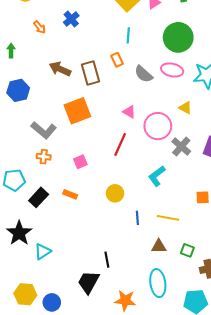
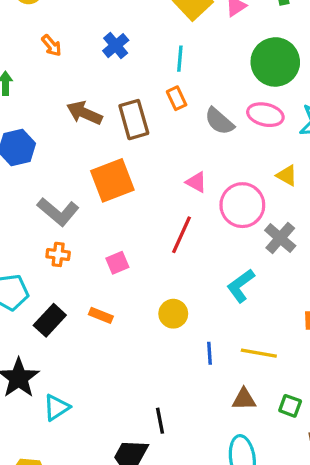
blue cross: (71, 19) -> (116, 46), moved
cyan line: (128, 35) -> (180, 59), moved

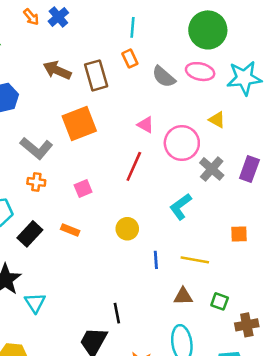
blue cross: (116, 46) -> (58, 17), moved
cyan triangle: (56, 407) -> (35, 303), turned -30

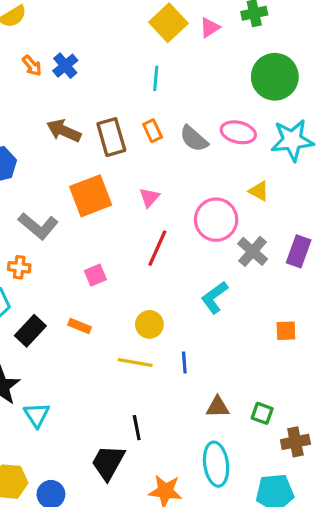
green circle: (208, 30) -> (275, 77), moved
orange rectangle: (130, 59) -> (153, 131), moved
pink triangle: (145, 125) -> (149, 197), moved, turned 42
orange cross: (36, 182) -> (19, 267), moved
yellow line: (195, 260) -> (135, 363), moved

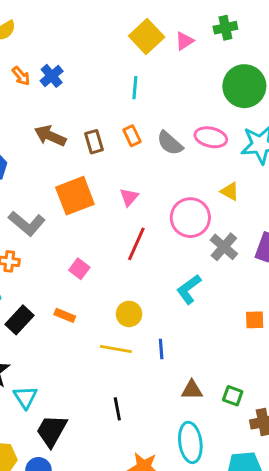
brown rectangle: (111, 137) -> (94, 142), size x0.7
pink square: (95, 275) -> (79, 269), turned -30
black trapezoid: (108, 463) -> (52, 431), moved

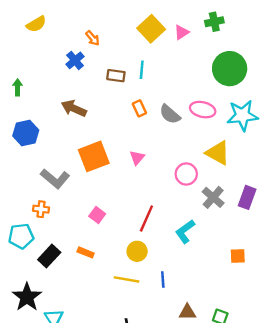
orange arrow: (21, 76) -> (93, 38), moved
brown rectangle: (94, 142) -> (116, 76), moved, turned -66
yellow triangle: (230, 191) -> (218, 153), size x1.6
pink circle: (190, 218) -> (186, 174), size x0.7
red line: (136, 244) -> (146, 219), moved

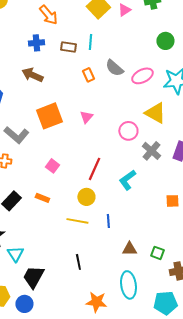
orange arrow: (93, 38) -> (48, 15), size x1.5
blue cross: (75, 60) -> (36, 43), moved, turned 35
green circle: (230, 69) -> (165, 41), size x0.6
pink ellipse: (203, 110) -> (142, 76), turned -40
gray semicircle: (170, 114) -> (114, 68), moved

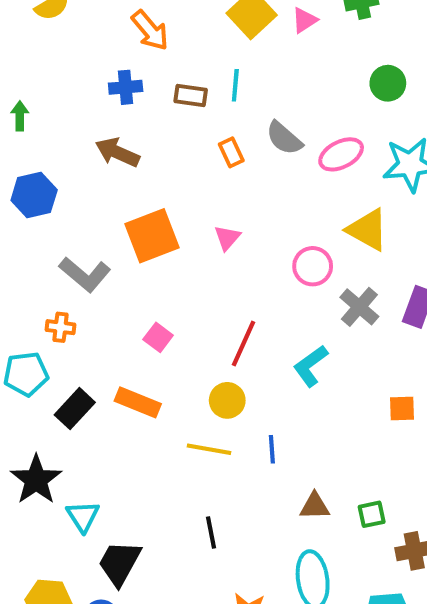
orange rectangle: (42, 198) -> (138, 402), size x1.5
green square: (157, 253) -> (372, 514), turned -32

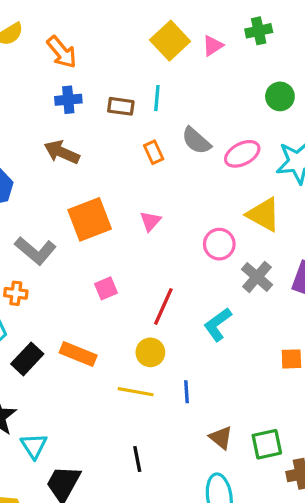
orange arrow: (150, 30) -> (62, 52), moved
pink square: (158, 337) -> (106, 288), moved, turned 30
brown triangle: (315, 506) -> (221, 438), turned 40
green square: (372, 514) -> (267, 444), size x1.4

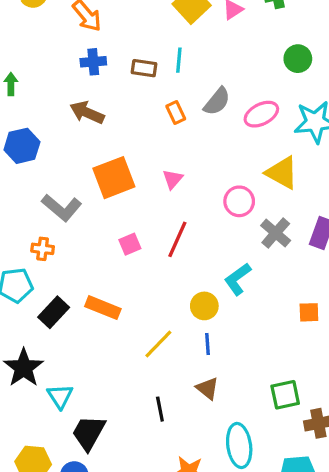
gray semicircle: (196, 141) -> (217, 101), turned -92
red line: (163, 306) -> (177, 239), moved
yellow circle: (150, 352) -> (204, 306), moved
yellow line: (136, 392) -> (158, 344), turned -56
brown triangle: (221, 438) -> (207, 388), moved

